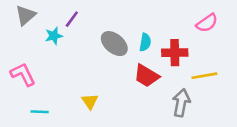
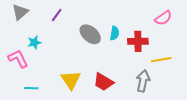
cyan star: (54, 36) -> (34, 42), moved
red trapezoid: (146, 76) -> (103, 82), moved
yellow triangle: (90, 101) -> (71, 80), size x1.5

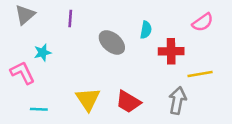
purple line: (57, 15) -> (70, 19), turned -32
cyan semicircle: (115, 33) -> (146, 30), moved

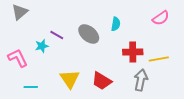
purple line: (70, 19) -> (57, 35), moved, turned -64
red cross: (171, 51) -> (133, 52), moved
cyan star: (43, 53) -> (42, 46), moved

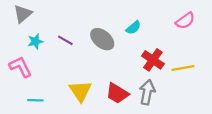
cyan semicircle: (116, 24) -> (133, 28), turned 40
cyan star: (42, 46) -> (35, 41), moved
red cross: (133, 52) -> (153, 60), turned 36
gray arrow: (141, 80) -> (147, 92), moved

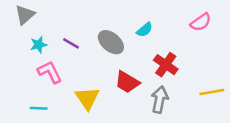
pink L-shape: (20, 67) -> (50, 72), moved
yellow line: (183, 68) -> (212, 92), moved
red trapezoid: (117, 93) -> (127, 82), moved

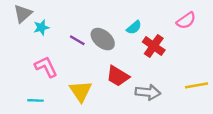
purple line: (71, 43) -> (77, 40), moved
cyan star: (39, 45) -> (41, 27), moved
red cross: (166, 65) -> (154, 46), moved
gray arrow: (160, 100) -> (148, 92), turned 85

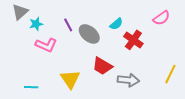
purple line: (77, 40) -> (68, 25), moved, turned 32
pink L-shape: (46, 67) -> (46, 45), moved, turned 140
yellow line: (197, 85) -> (170, 74), turned -54

